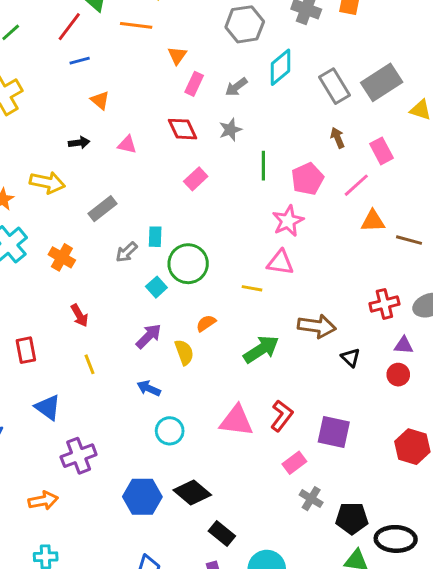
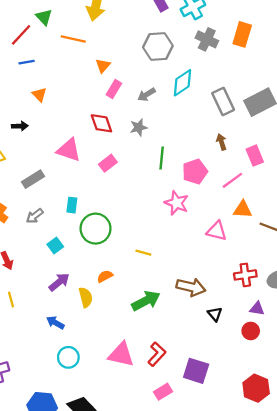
pink triangle: (127, 145) -> (69, 150), moved, size x1.6
pink star: (288, 221) -> (177, 203), turned -30
gray arrow: (127, 252) -> (35, 216), moved
pink triangle: (280, 263) -> (217, 231), moved
cyan square: (156, 287) -> (55, 245), moved

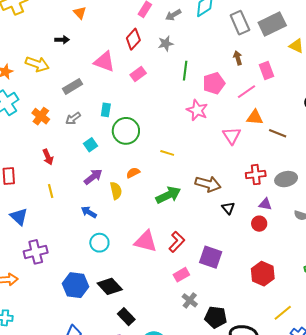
red diamond: (101, 123) -> (133, 39), turned 60
pink triangle: (217, 231) -> (232, 136), turned 42

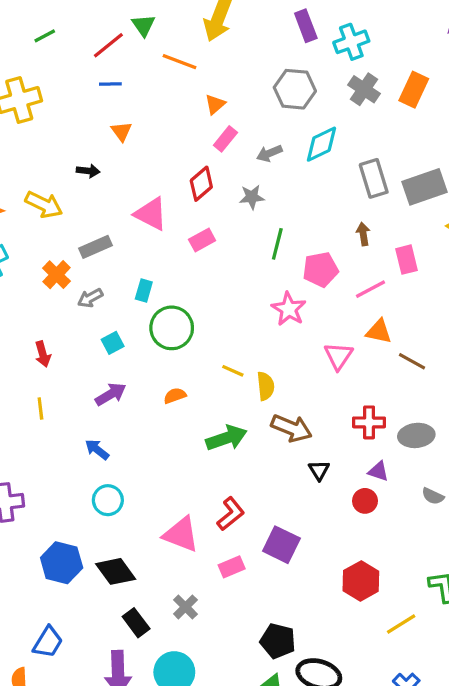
orange cross: (41, 116) -> (57, 275), moved
yellow semicircle: (116, 191) -> (266, 386), moved
pink triangle: (146, 241) -> (181, 534), moved
gray cross: (190, 300) -> (185, 607), moved
yellow line: (283, 313) -> (401, 624), moved

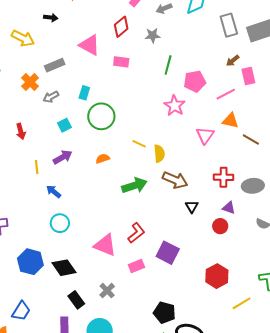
brown arrow: (363, 234) -> (233, 61), moved, turned -120
pink rectangle: (202, 240) -> (121, 62), turned 35
yellow line: (40, 409) -> (37, 167), moved

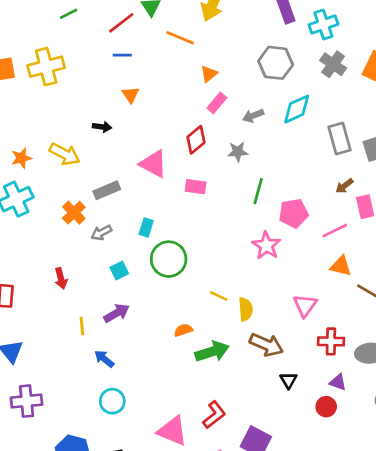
pink triangle: (205, 135) -> (305, 305), moved
orange semicircle: (103, 159) -> (183, 330), moved

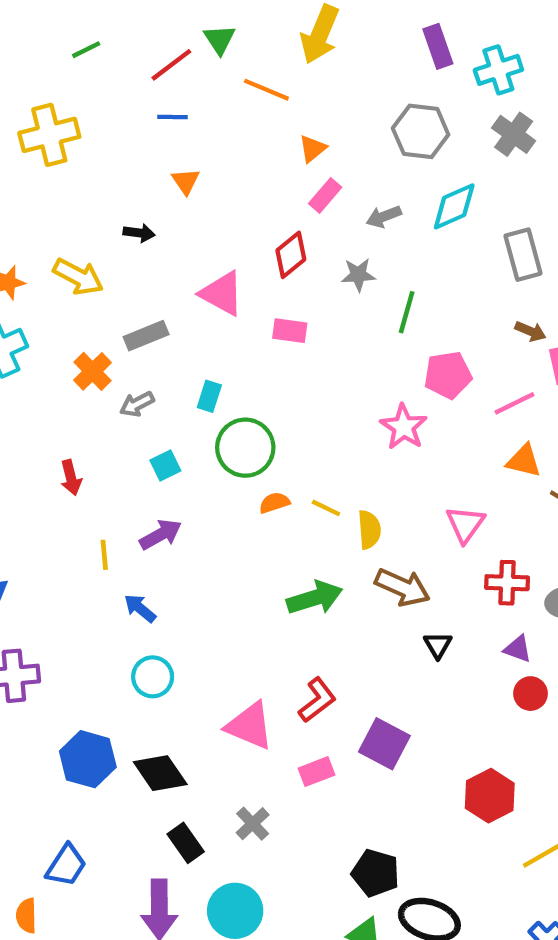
brown arrow: (344, 186) -> (530, 331), turned -120
green line: (258, 191) -> (407, 312), moved
orange semicircle: (183, 330) -> (274, 503), moved
red circle: (326, 407) -> (531, 694), moved

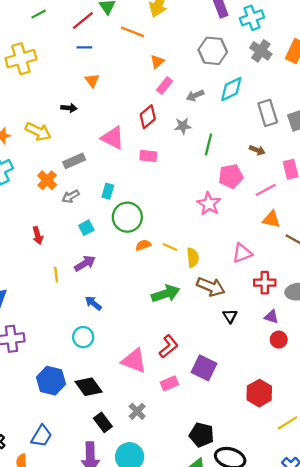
brown arrow: (530, 331) -> (257, 150), moved
pink triangle: (465, 524) -> (242, 253), turned 35
blue arrow: (140, 608) -> (93, 303), moved

